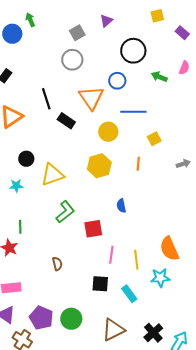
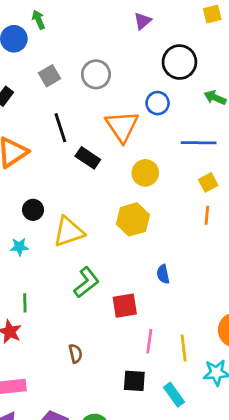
gray square: (77, 33) -> (49, 76), moved
blue line: (133, 112) -> (199, 143), moved
orange line: (138, 164) -> (207, 215), moved

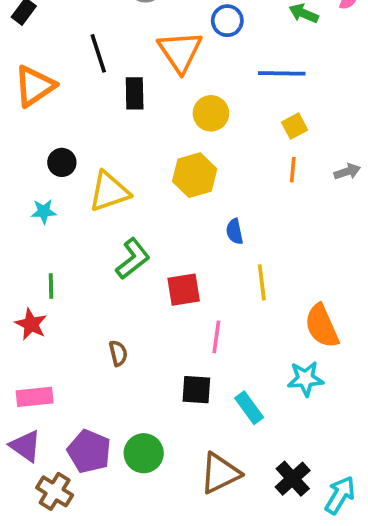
black rectangle: (88, 158) -> (135, 93), turned 55
blue semicircle: (163, 274) -> (235, 231), moved
yellow line: (184, 348) -> (262, 282), moved

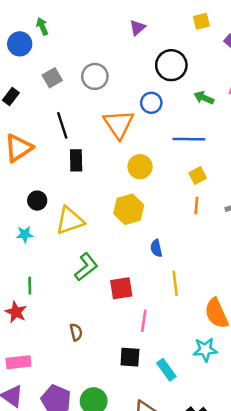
black rectangle: (135, 93) -> (76, 160), moved

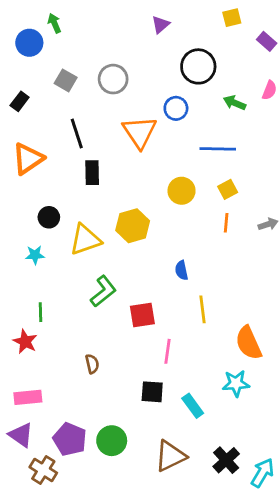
gray square: (52, 78) -> (66, 80), turned -30
yellow circle: (140, 167) -> (182, 191), moved
yellow hexagon: (129, 209) -> (133, 226), moved

